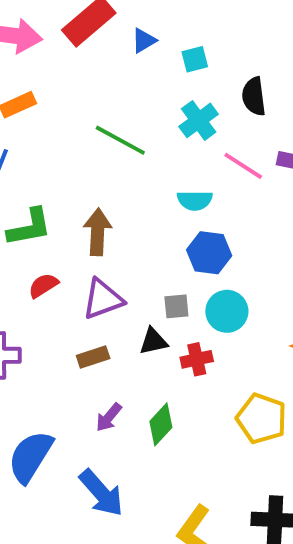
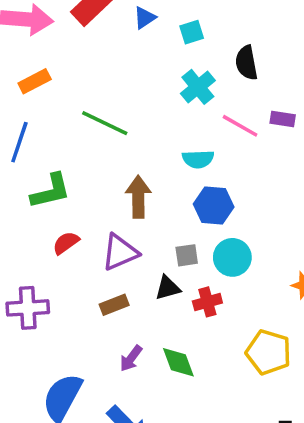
green line: (120, 140) -> (105, 123), moved
brown arrow: (98, 232) -> (138, 197), moved
green diamond: (161, 424) -> (178, 362), turned -60

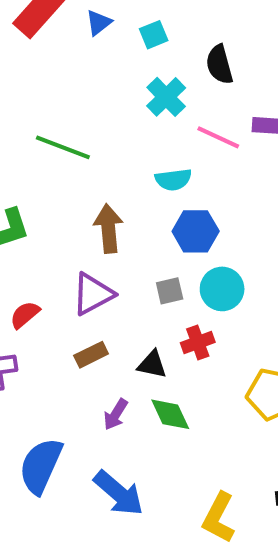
red semicircle: (66, 243) -> (25, 315), moved
black triangle: (168, 288) -> (152, 364), moved, turned 32

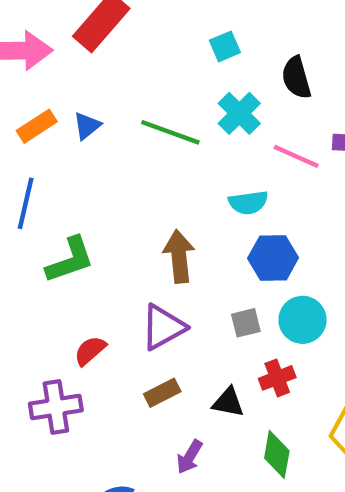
blue triangle: (99, 23) -> (87, 126), moved
green line: (63, 147) -> (170, 132), moved
green diamond: (170, 414) -> (277, 454), moved, turned 36

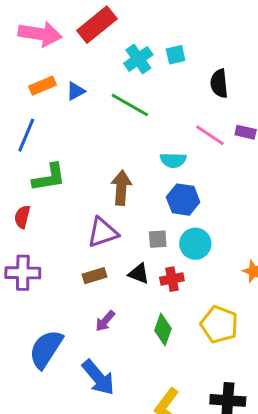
cyan cross: (239, 113) -> (138, 59), moved
red semicircle: (90, 351) -> (22, 217), moved, turned -45
black triangle: (228, 402) -> (139, 274), moved

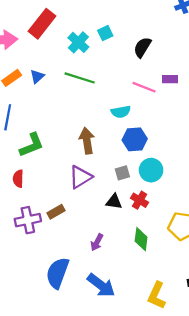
black semicircle: (219, 83) -> (142, 47), turned 50
brown rectangle: (94, 276) -> (56, 212), moved
red cross: (172, 279) -> (140, 200), turned -35

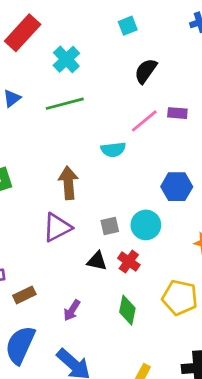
cyan square: (105, 33) -> (128, 26), moved
green line: (80, 78) -> (65, 104), turned -36
pink line: (144, 87) -> (144, 121), turned -65
blue hexagon: (135, 139) -> (177, 187), moved
brown rectangle: (56, 212) -> (24, 295), moved

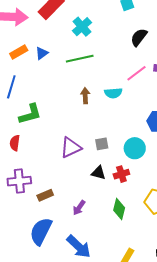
brown arrow: (68, 183) -> (85, 96), moved, size x0.7
gray square: (110, 226) -> (102, 144), moved
red cross: (129, 262) -> (121, 174), turned 35

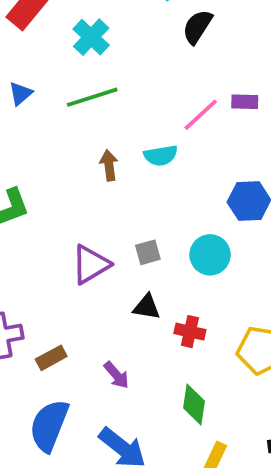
black semicircle: (139, 37) -> (197, 27), moved
red cross: (121, 174) -> (190, 332), moved, turned 35
purple arrow: (79, 208) -> (116, 375), turned -70
green diamond: (119, 209) -> (194, 405), moved

